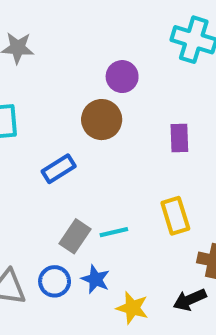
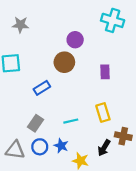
gray rectangle: (75, 236) -> (35, 123), moved
black arrow: (190, 300) -> (104, 148), moved, turned -35

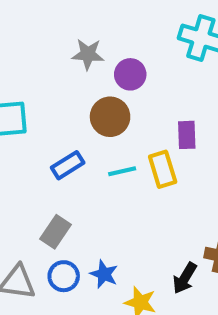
gray star: (20, 25) -> (88, 54), moved
yellow rectangle: (103, 113) -> (163, 169), moved
cyan line: (71, 121) -> (122, 171), moved

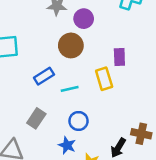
cyan line: (122, 171) -> (70, 89), moved
blue circle: (64, 276) -> (79, 121), moved

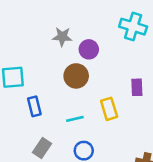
purple rectangle: (119, 57) -> (137, 87), moved
blue rectangle: (44, 76) -> (34, 106), moved, turned -72

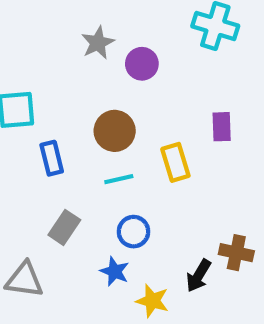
gray star: (62, 37) -> (98, 43), turned -30
brown circle: (76, 76) -> (115, 131), moved

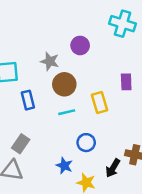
gray star: (98, 43) -> (50, 61), moved, turned -30
gray rectangle: (64, 227) -> (21, 144), moved
blue circle: (133, 232) -> (86, 143), moved

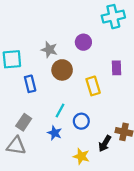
cyan cross: (123, 24) -> (113, 17), turned -30
purple circle: (80, 45) -> (83, 42), moved
cyan line: (67, 112) -> (60, 110), moved, turned -48
blue star: (64, 166) -> (55, 133), moved

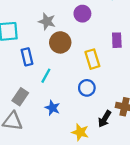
cyan line: (60, 110) -> (46, 76), moved
blue circle: (81, 121) -> (87, 88), moved

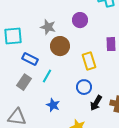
blue rectangle: (27, 57) -> (30, 59), turned -49
gray rectangle: (20, 97) -> (24, 82), moved
black arrow: (105, 119) -> (96, 103), moved

